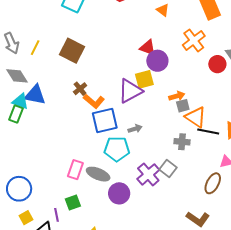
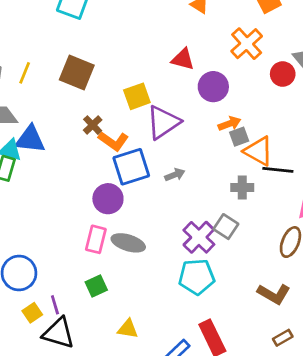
purple circle: (157, 61) -> (213, 87), moved
yellow square: (144, 79) -> (137, 96), moved
cyan pentagon: (117, 149) -> (197, 277), moved
purple circle: (119, 193) -> (108, 199), moved
purple line: (56, 215) -> (55, 305), moved

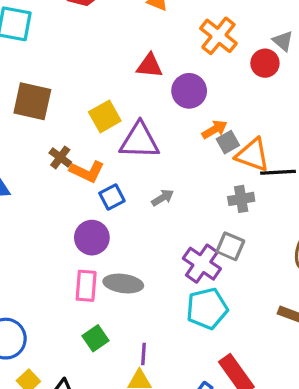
purple triangle: (163, 122) -> (139, 141), turned 45
blue square: (131, 167) -> (112, 197), size x0.6
purple line: (55, 305) -> (144, 354), moved, turned 30

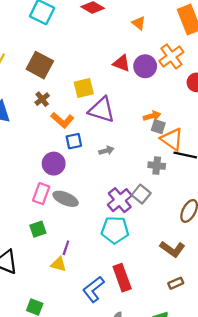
purple circle: (189, 91) -> (145, 66), moved
gray square: (228, 142) -> (158, 127), turned 32
brown cross: (60, 157) -> (42, 99), moved

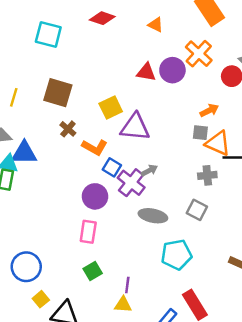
orange arrow: (152, 116) -> (209, 110), moved
blue square: (74, 141) -> (112, 167), turned -35
gray ellipse: (66, 199) -> (153, 216), moved
purple cross: (120, 200) -> (131, 183), moved

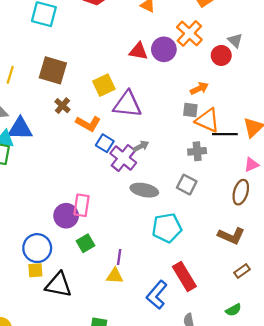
purple circle: (95, 196) -> (66, 216), moved
blue circle: (26, 267) -> (37, 248), moved
yellow square: (41, 299) -> (35, 270), turned 35

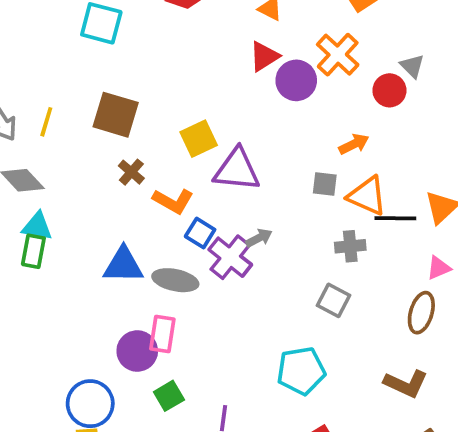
red triangle: (138, 51) -> (264, 56), moved, turned -42
gray square: (190, 110) -> (325, 184), moved
blue triangle: (20, 129) -> (123, 265), moved
gray ellipse: (144, 190) -> (175, 280), moved

